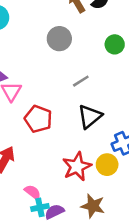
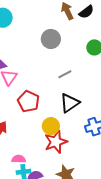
yellow circle: (107, 165) -> (51, 126), moved
pink semicircle: (33, 192) -> (19, 159), turned -40

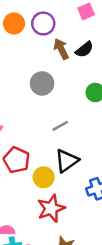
yellow circle: (51, 126) -> (44, 177), moved

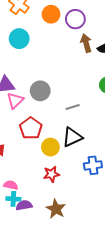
gray circle: (42, 83) -> (40, 91), moved
red star: (51, 208) -> (51, 174), size x0.7

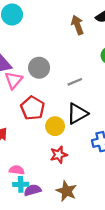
brown arrow: (86, 43) -> (77, 25), moved

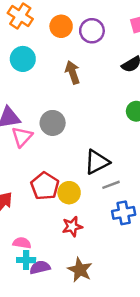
brown arrow: (77, 25) -> (73, 72), moved
gray line: (75, 82) -> (111, 185), moved
red pentagon: (33, 108) -> (45, 186), moved
black triangle: (77, 114) -> (97, 162), moved

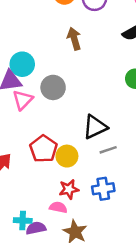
cyan circle: (23, 59) -> (22, 64), moved
blue cross: (124, 213) -> (103, 189), moved
pink semicircle: (22, 243) -> (58, 207), moved

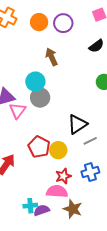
cyan circle: (22, 64) -> (35, 82), moved
pink semicircle: (58, 207) -> (57, 191), size x1.5

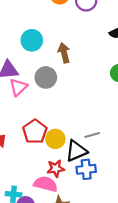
brown arrow: (52, 57) -> (64, 53), moved
cyan circle: (35, 82) -> (32, 40), moved
black triangle: (77, 124) -> (76, 151), moved

